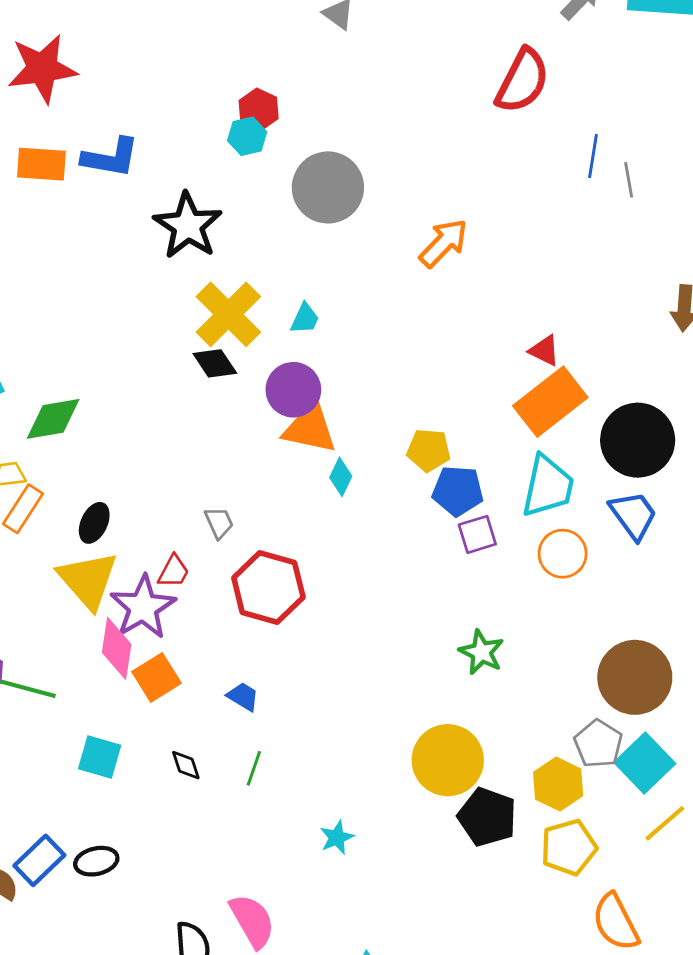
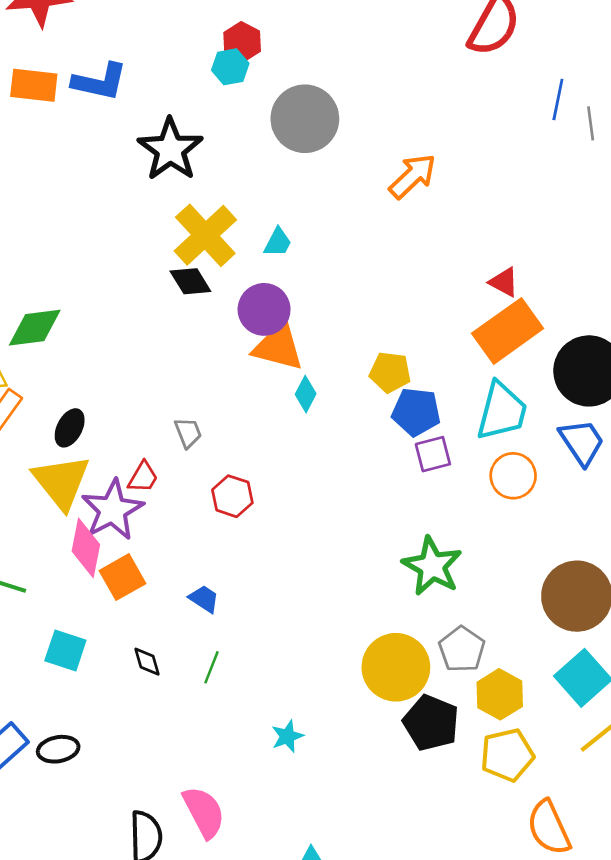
red hexagon: (268, 588) -> (232, 496), size x0.6
green star: (481, 652) -> (432, 566), size x1.4
gray pentagon: (598, 744) -> (462, 649), moved

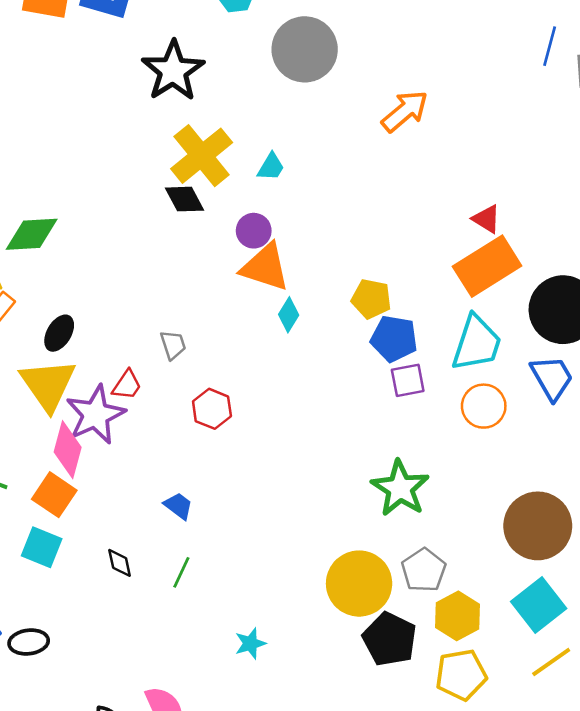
purple circle: (264, 309) -> (254, 231), size x0.7
orange square: (123, 577) -> (54, 495), moved, turned -30

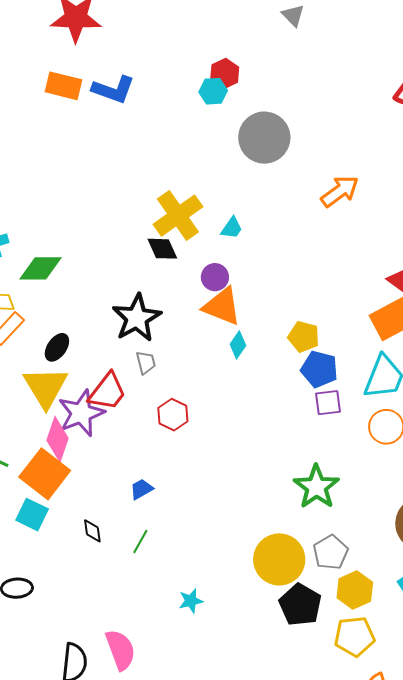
black star: (173, 71) -> (137, 318), moved
red trapezoid: (127, 385) -> (107, 392), size x1.6
orange square: (54, 495) -> (45, 474), size x1.4
blue trapezoid: (178, 506) -> (141, 489), turned -70

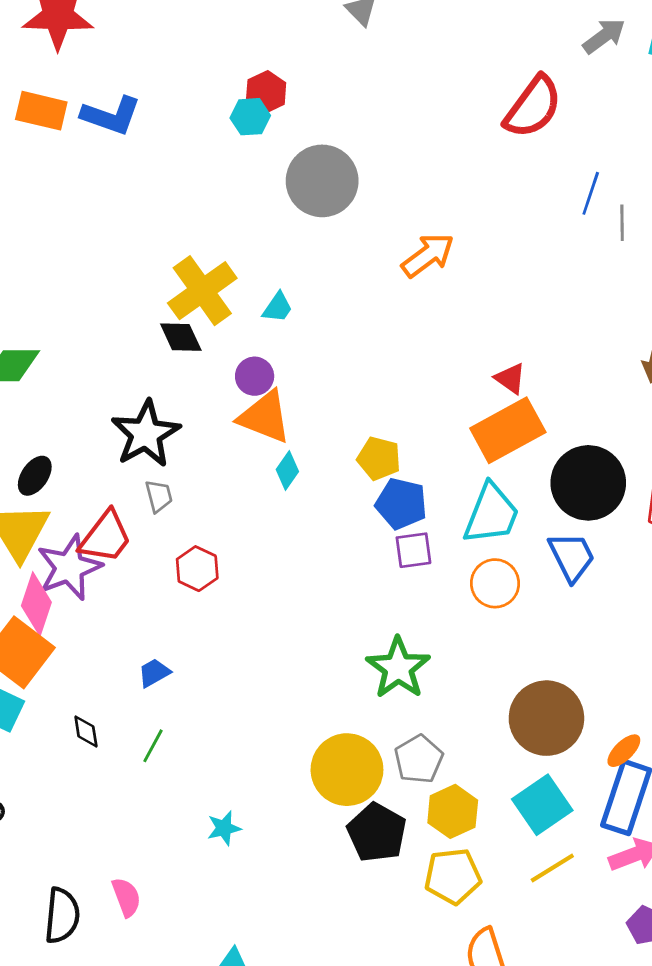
pink semicircle: (120, 650) -> (126, 897), size x0.7

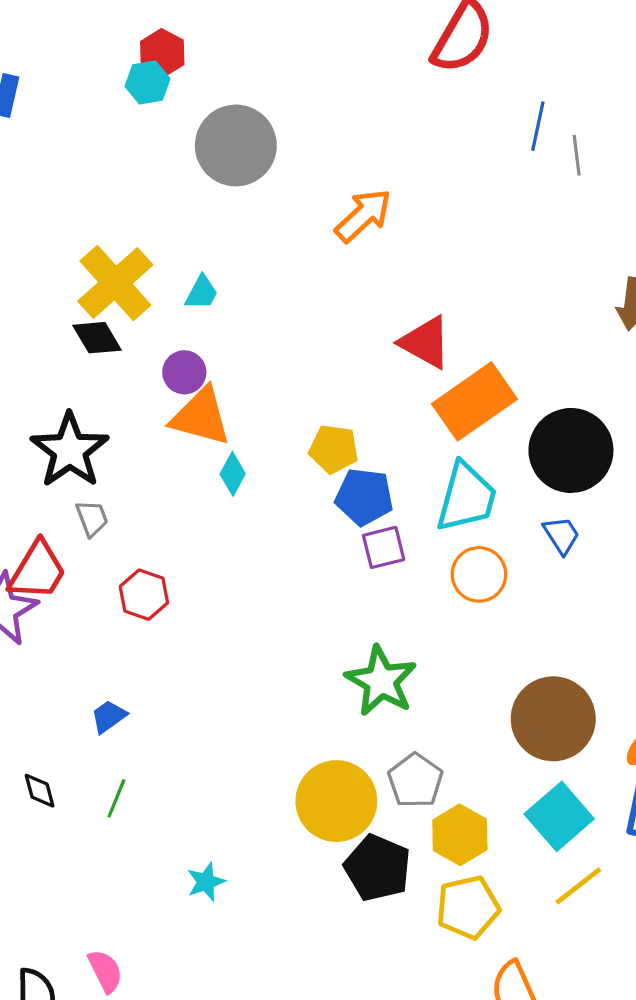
red triangle: (510, 378) -> (425, 342), moved, size x1.5
blue trapezoid: (572, 557) -> (561, 535), size x0.7

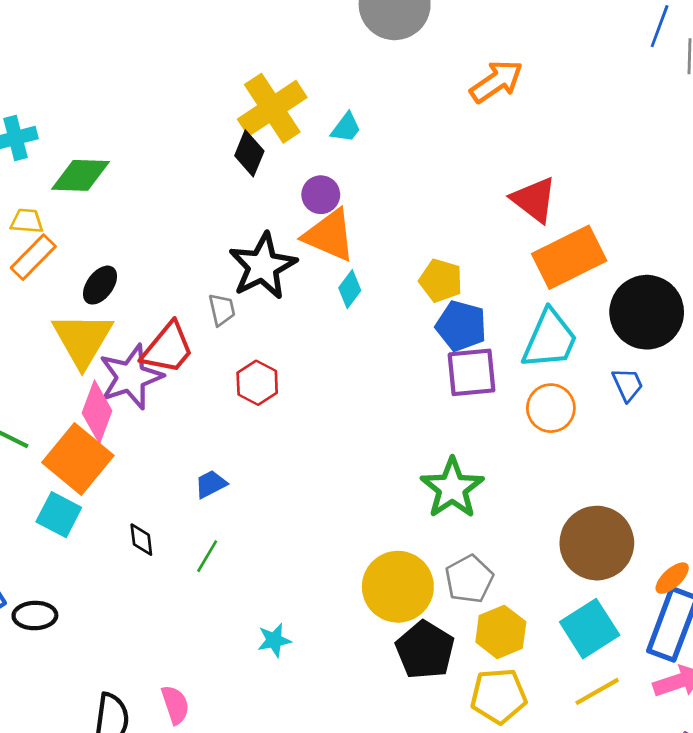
black diamond: (97, 338) -> (249, 153), turned 45
black star: (70, 450) -> (263, 266), moved
purple square: (384, 547) -> (472, 372), size x1.4

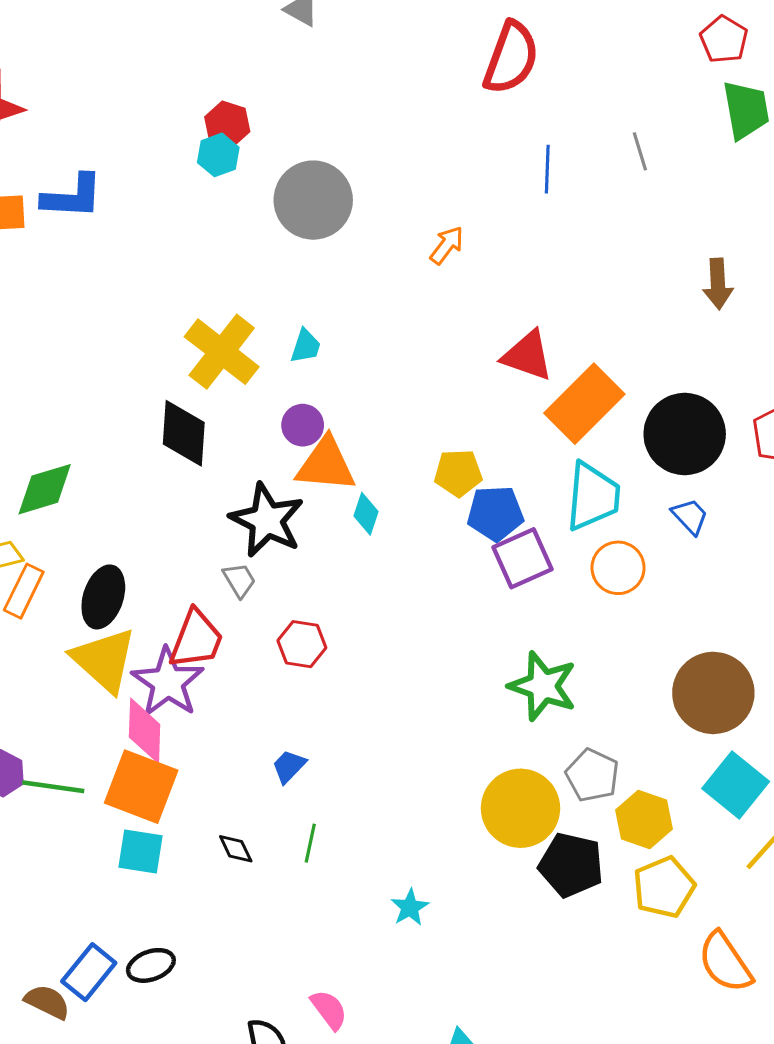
blue line: (660, 26) -> (547, 169), moved
orange arrow: (496, 81) -> (447, 245), size x0.7
black diamond: (249, 153) -> (184, 433), moved, size x1.4
black ellipse: (100, 285) -> (103, 597), size x1.4

